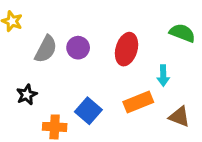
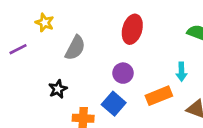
purple circle: (78, 48) -> (123, 73), moved
red ellipse: (127, 49) -> (132, 29), moved

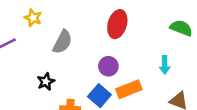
orange rectangle: (159, 96) -> (129, 89), moved

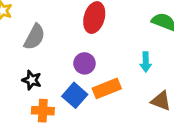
black star: (46, 82) -> (32, 80), moved, turned -30

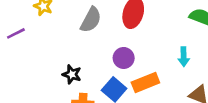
gray semicircle: (34, 37) -> (91, 20), moved

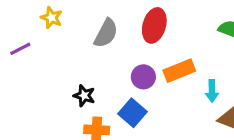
cyan arrow: (184, 57) -> (212, 91), moved
orange rectangle: (145, 83) -> (179, 71), moved

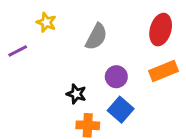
red ellipse: (154, 25) -> (161, 30), moved
purple circle: (143, 77) -> (116, 77), moved

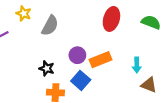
gray semicircle: (96, 37) -> (50, 26), moved
orange rectangle: (163, 71) -> (100, 60), moved

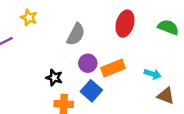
gray semicircle: (50, 26) -> (76, 34), moved
cyan arrow: (137, 65) -> (153, 74), turned -72

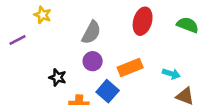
purple circle: (88, 63) -> (93, 61), moved
black star: (54, 78) -> (58, 77), moved

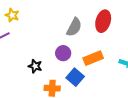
yellow star: (43, 15) -> (12, 15), moved
gray semicircle: (91, 32) -> (74, 27), moved

